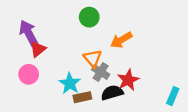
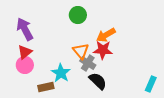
red triangle: (38, 49) -> (25, 52), moved
red star: (128, 80) -> (103, 50), moved, turned 30
black semicircle: (112, 93) -> (98, 81), turned 60
brown rectangle: (82, 97) -> (46, 87), moved

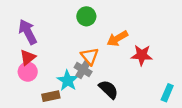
red star: (103, 50) -> (142, 55), moved
gray cross: (88, 63) -> (83, 70), moved

